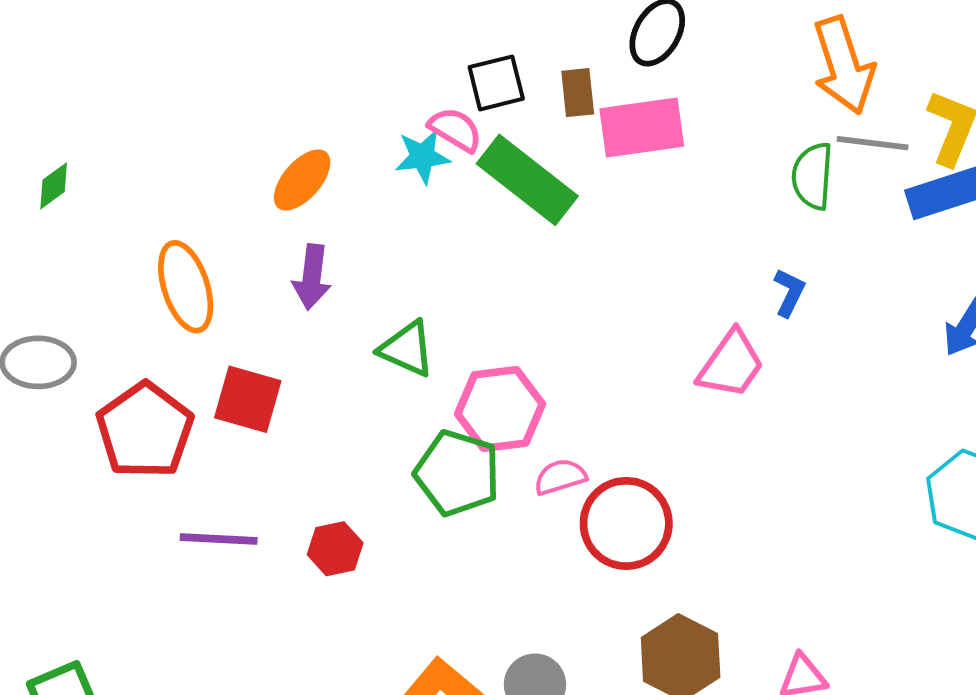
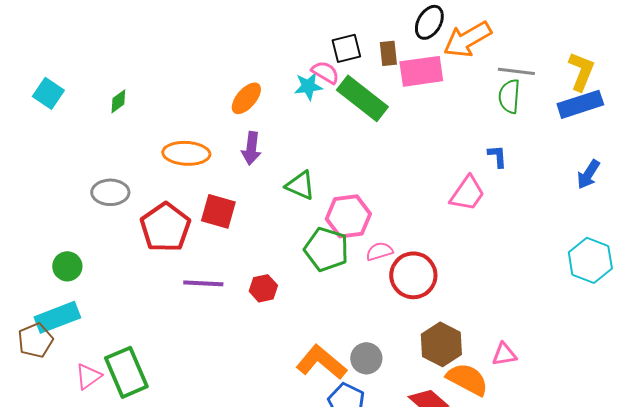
orange arrow: (844, 65) -> (467, 39), moved, turned 78
gray line: (873, 143) -> (516, 71), moved
orange ellipse: (186, 287) -> (186, 153), turned -69
blue L-shape: (789, 293) -> (497, 156), turned -30

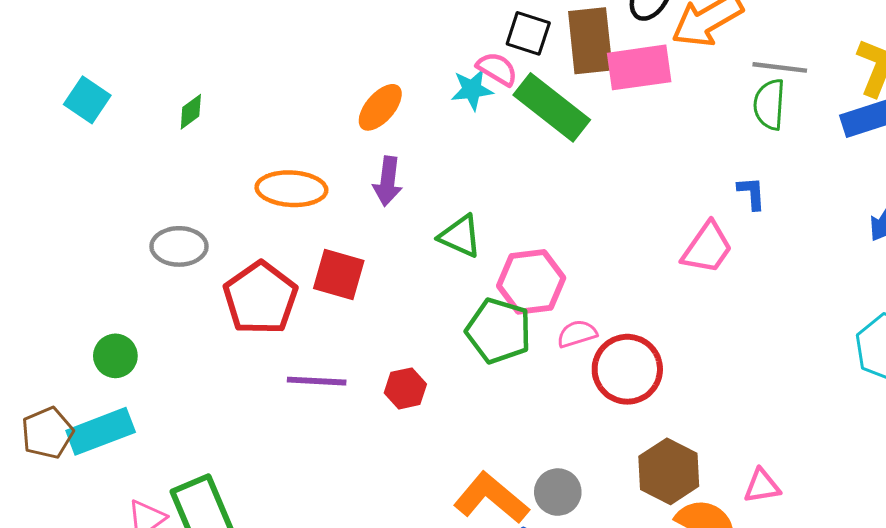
black square: (346, 48) -> (528, 33), turned 32
brown rectangle: (388, 53) -> (590, 41), size x1.8
brown pentagon: (35, 340) -> (47, 433), moved

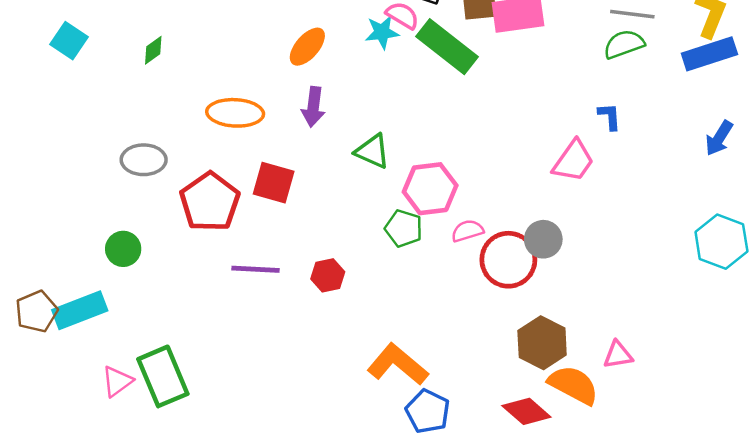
green semicircle: (769, 104) -> (624, 44), turned 66
green pentagon: (499, 331) -> (404, 228), size x0.7
green circle: (115, 356) -> (123, 249), moved
gray circle: (558, 492) -> (543, 239), moved

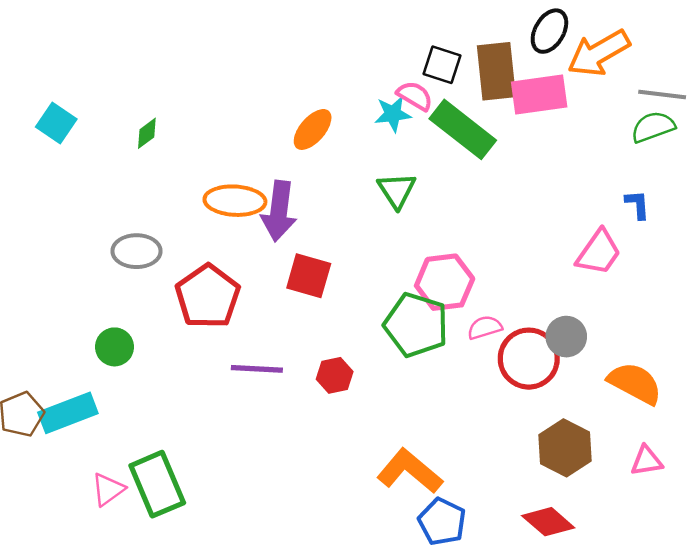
purple arrow: (313, 107) -> (279, 211), moved, size x1.4
green triangle: (372, 151) -> (397, 190), moved, turned 33
red square: (274, 183) -> (309, 276), moved
green pentagon: (404, 228) -> (416, 325), size x1.6
orange semicircle: (573, 385) -> (635, 383), moved

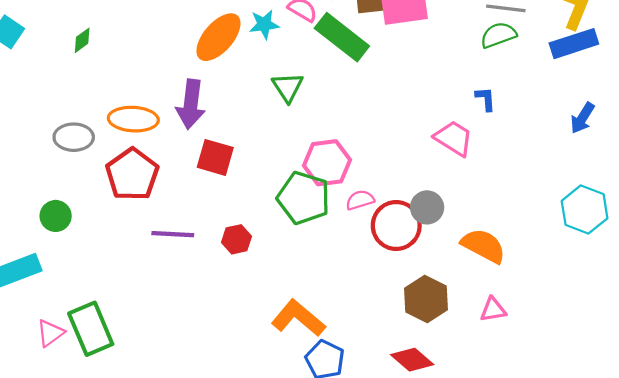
cyan star: (393, 114) -> (264, 24), moved
orange ellipse: (313, 129) -> (218, 37), size x1.4
orange ellipse: (235, 201) -> (133, 119), moved
pink trapezoid: (599, 252) -> (454, 138), turned -93

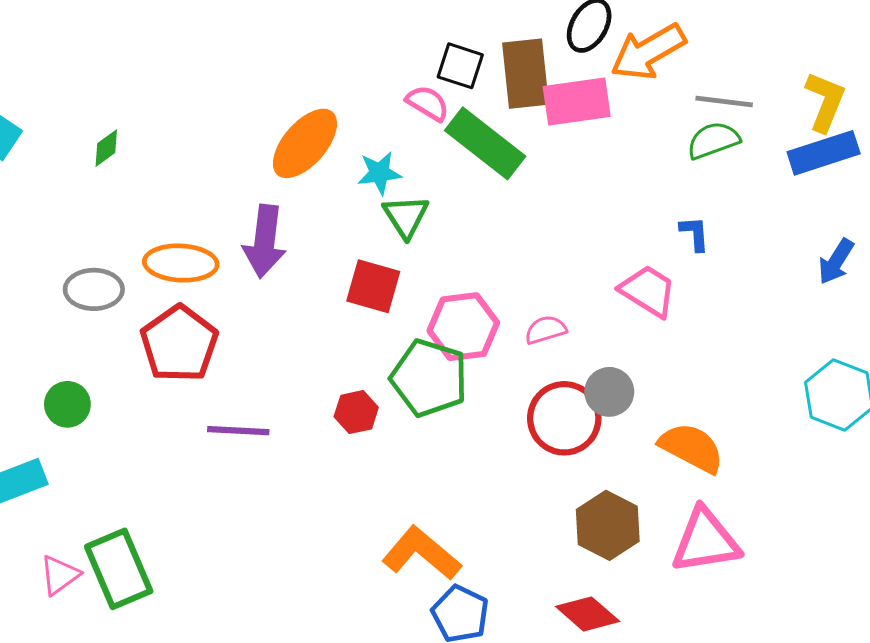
cyan star: (264, 24) -> (379, 173), moved
red square: (215, 157) -> (373, 286), moved
pink semicircle: (360, 200) -> (546, 330), moved
red hexagon: (237, 239) -> (356, 412), moved
pink triangle: (493, 310) -> (706, 541), size x1.8

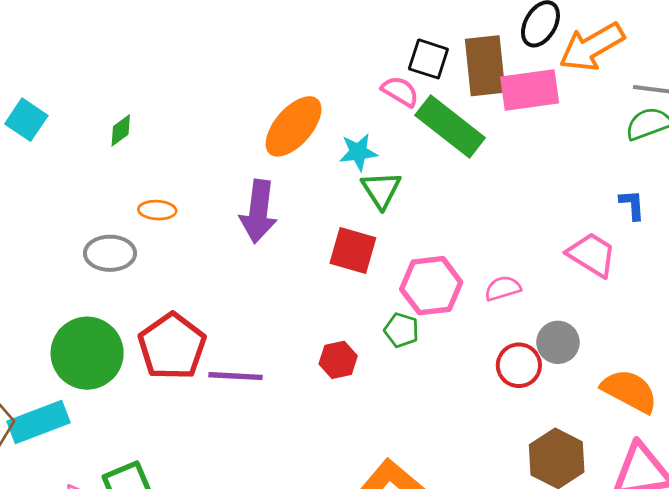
orange ellipse: (181, 263) -> (157, 210), moved, size x0.6
red pentagon: (179, 344) -> (172, 346), moved
green pentagon: (429, 378) -> (401, 330), size x0.5
green circle: (67, 404) -> (87, 353), size x1.8
red circle: (564, 418) -> (519, 365), size x0.7

